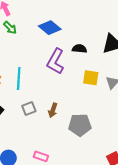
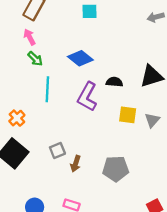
cyan line: (19, 78) -> (47, 89), moved
brown arrow: (53, 110) -> (76, 164), moved

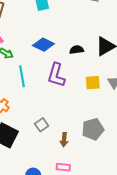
black semicircle: (114, 82) -> (77, 50), moved
brown arrow: (76, 164) -> (64, 140), moved

